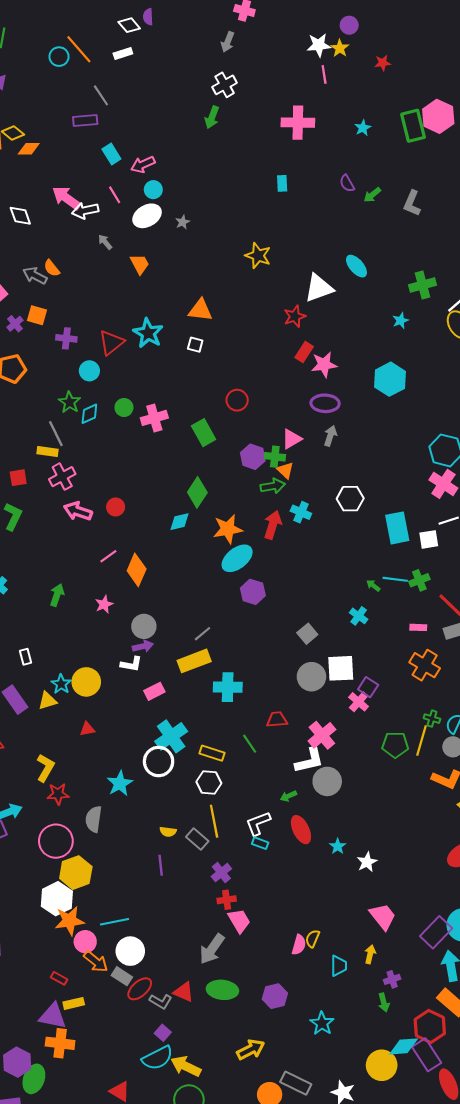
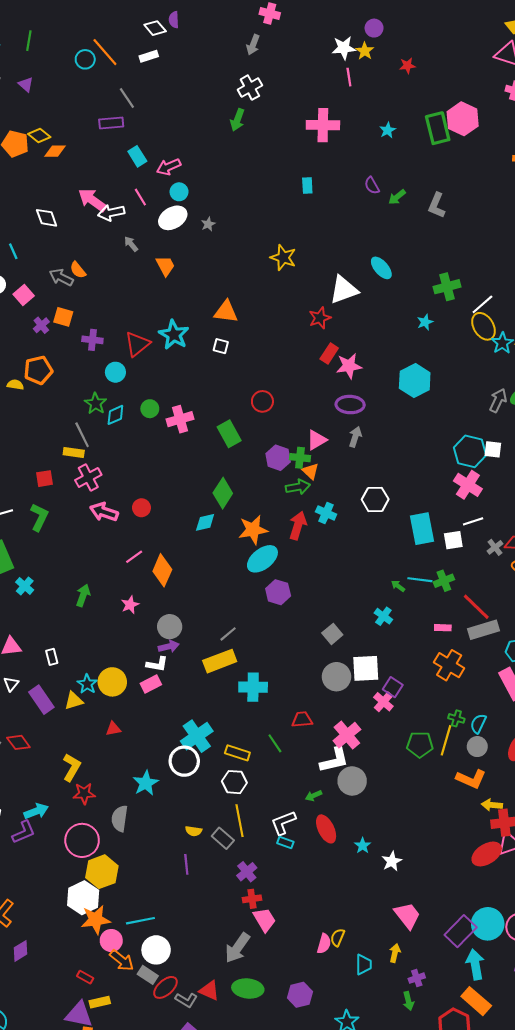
pink rectangle: (154, 691) -> (151, 684), moved

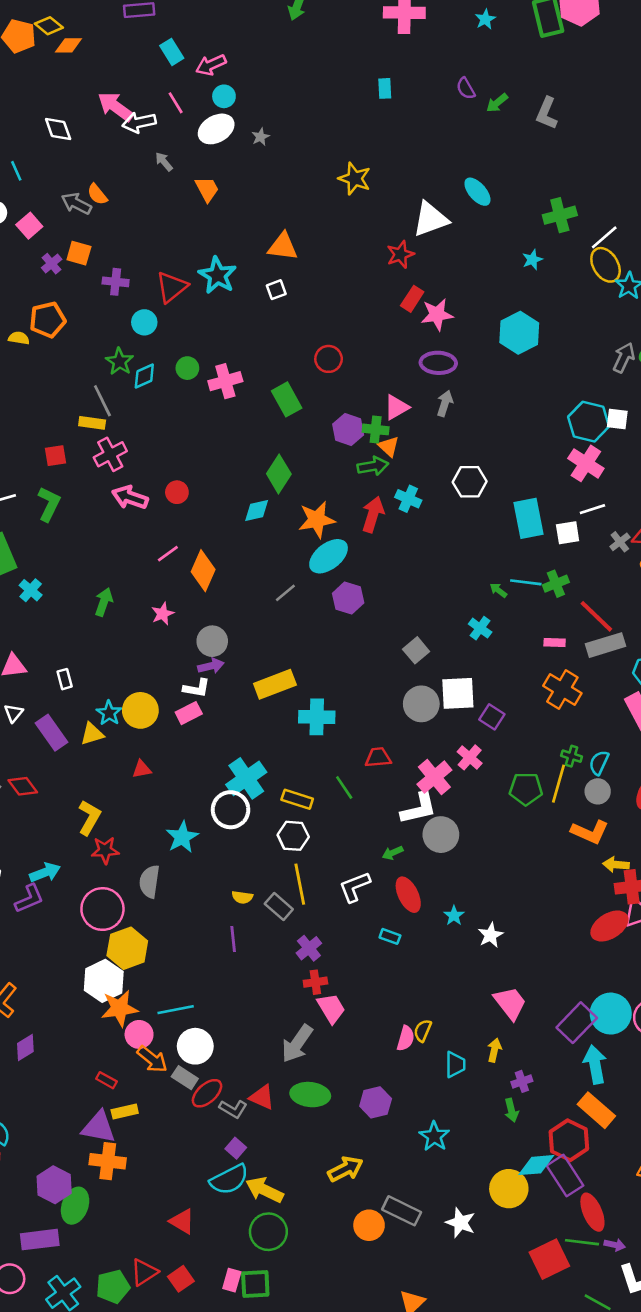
white square: (221, 346) -> (276, 290), turned -35
gray line: (228, 634) -> (285, 593), moved
pink cross: (383, 702) -> (470, 757), moved
cyan rectangle: (285, 843) -> (390, 936), moved

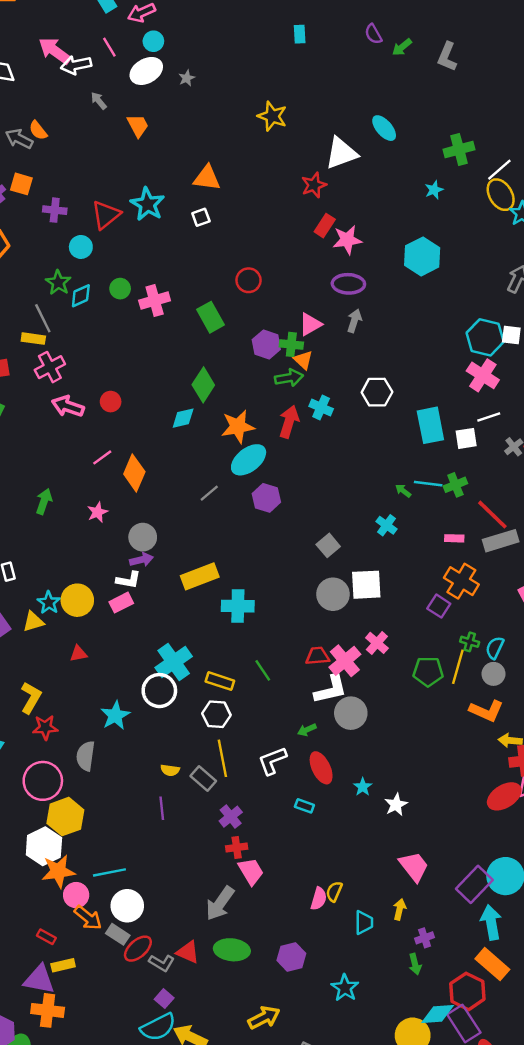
purple square: (492, 717) -> (439, 606), moved
red trapezoid: (378, 757) -> (317, 656), moved

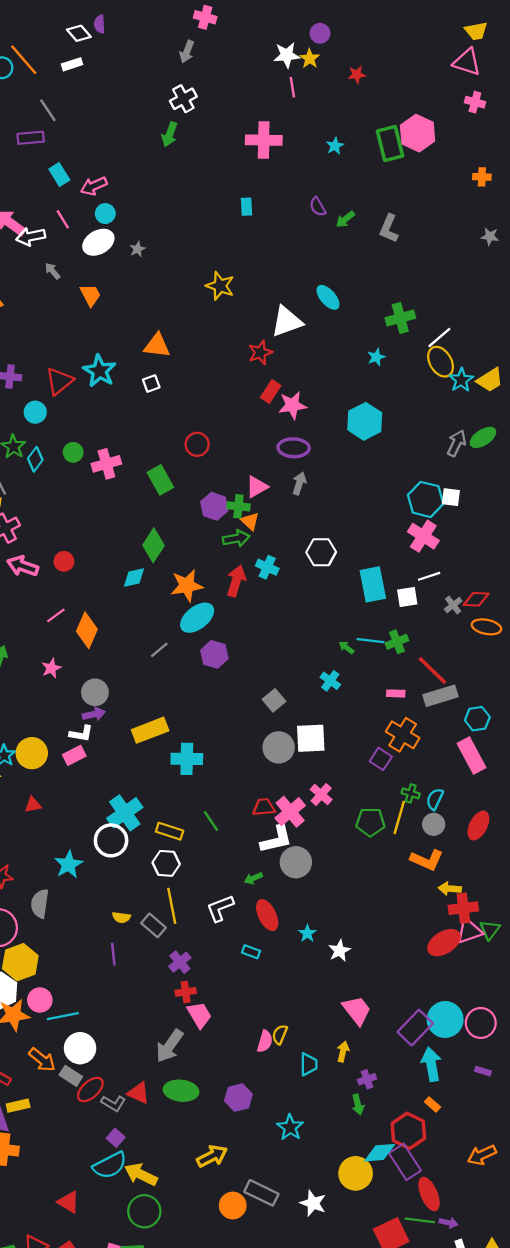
cyan diamond: (81, 296) -> (35, 459), turned -30
pink circle: (76, 895) -> (40, 1000), moved
orange rectangle: (492, 964) -> (432, 1104), size x0.5

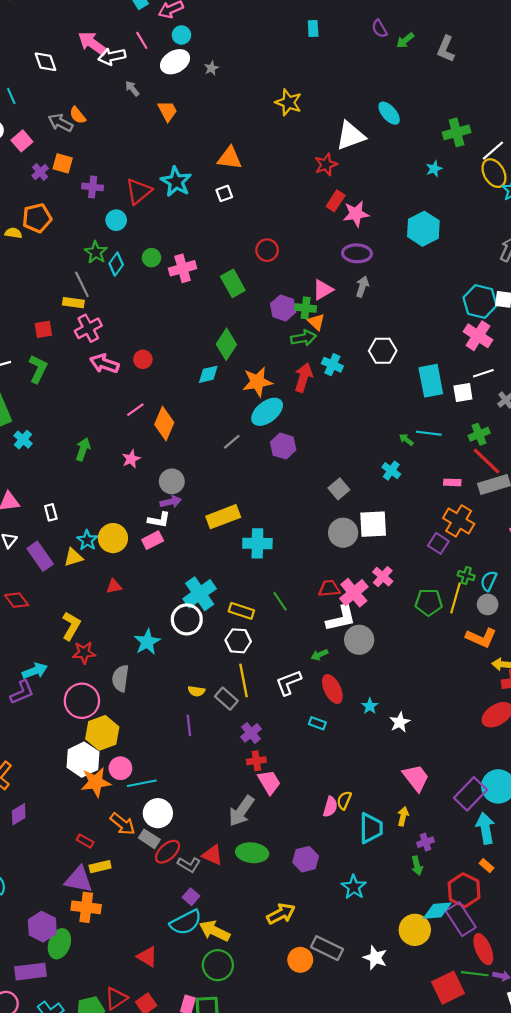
green cross: (397, 642) -> (479, 434), moved
cyan trapezoid: (308, 1064) -> (371, 828), size x1.4

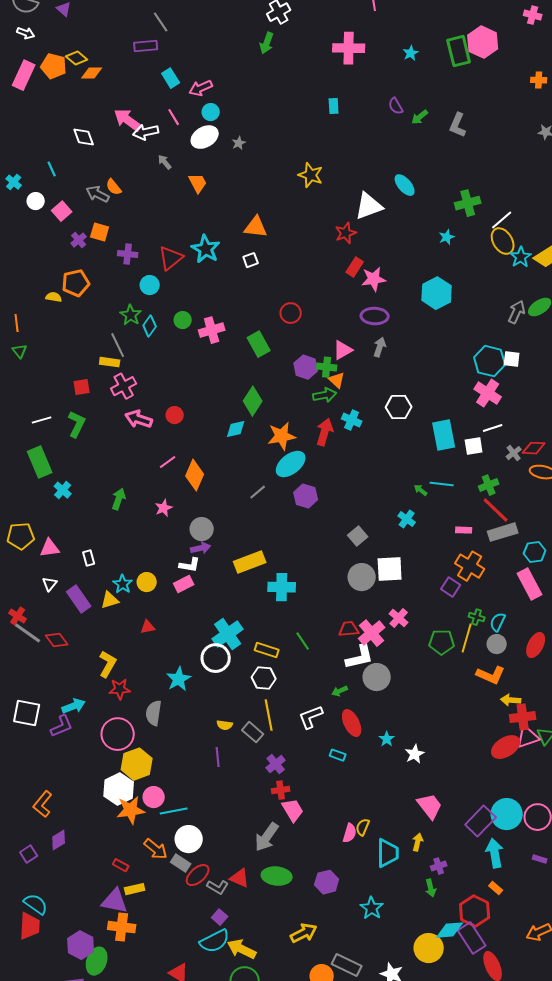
yellow circle: (113, 538) -> (147, 582), size x0.7

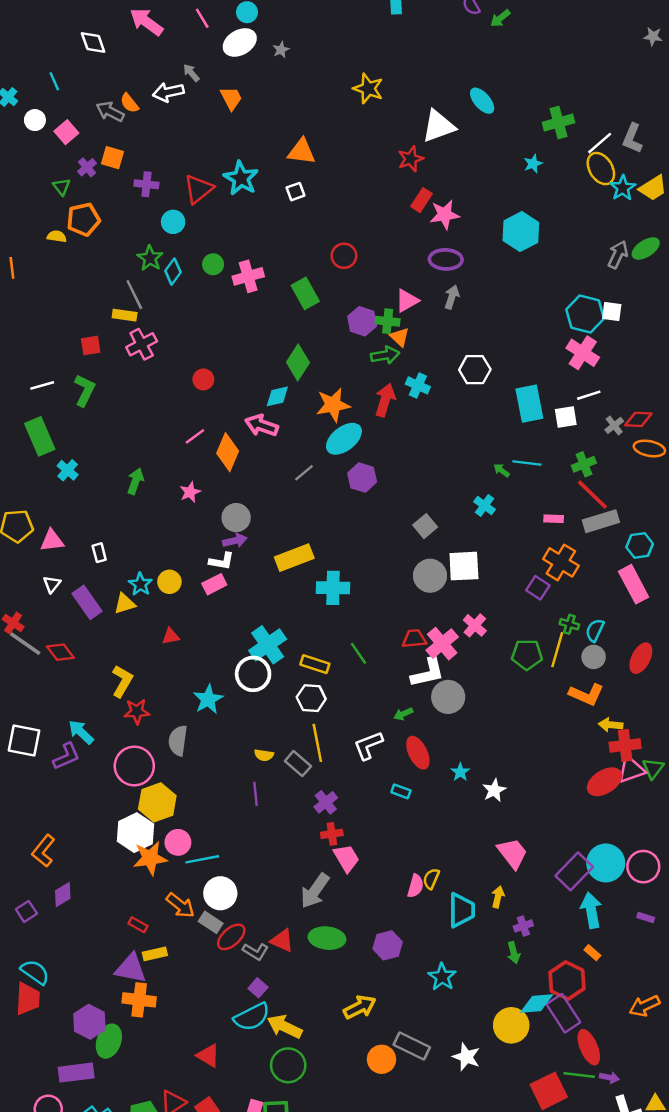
gray L-shape: (458, 125) -> (632, 138), moved
white arrow: (146, 132) -> (168, 92), moved
green triangle: (20, 351) -> (62, 187), moved
pink arrow: (139, 419) -> (262, 425), moved
cyan arrow: (74, 706) -> (81, 732), turned -115

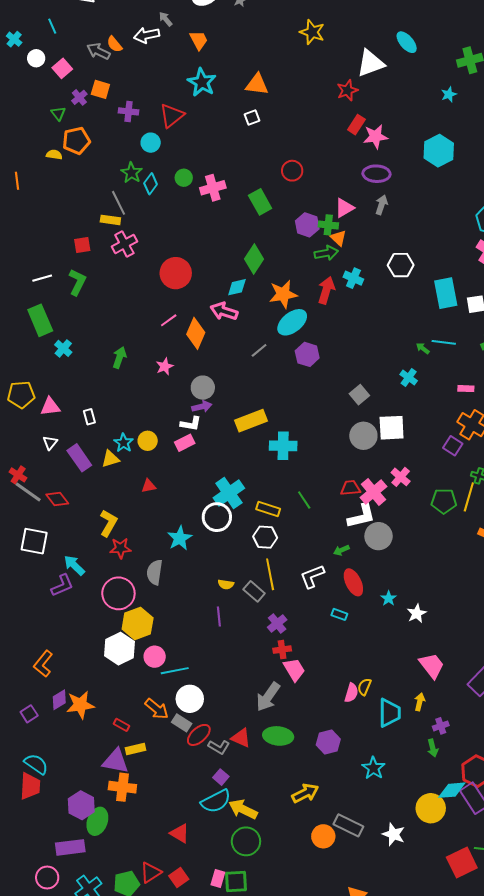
cyan star: (241, 178) -> (202, 82), moved
red circle: (203, 379) -> (176, 273), size x1.8
white square: (24, 741) -> (34, 541), moved
orange star: (150, 858) -> (80, 705), moved

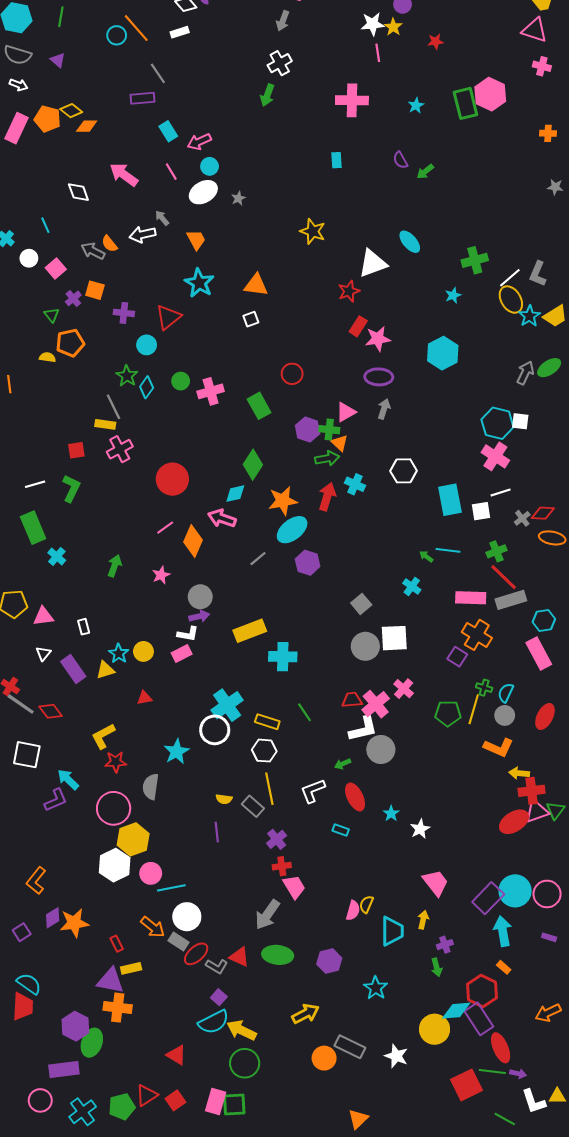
pink rectangle: (466, 389) -> (471, 598), size x1.8
yellow L-shape: (108, 523) -> (103, 736), turned -148
red rectangle: (121, 725) -> (117, 944), turned 35
pink rectangle: (218, 879) -> (216, 1101), size x1.4

